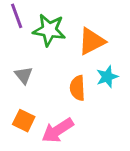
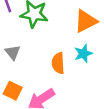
orange triangle: (92, 41) -> (86, 21), moved

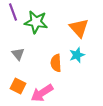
orange triangle: (86, 21) -> (79, 28), turned -45

